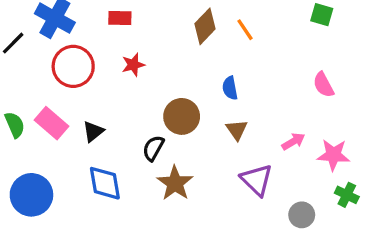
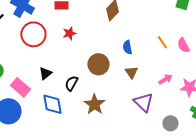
orange line: (245, 30) -> (162, 42), moved
pink rectangle: (51, 123) -> (20, 87), moved
black semicircle: (153, 148) -> (71, 83), moved

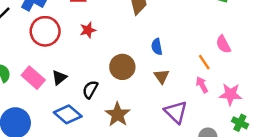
orange line: (162, 42) -> (204, 62), moved
pink arrow: (165, 79) -> (202, 85), turned -88
pink rectangle: (20, 87) -> (33, 78), moved
blue diamond: (52, 104) -> (68, 114), turned -40

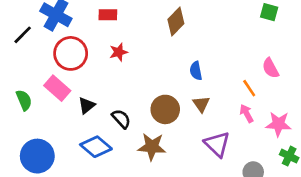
brown circle: (122, 67) -> (165, 109), moved
pink rectangle: (33, 78) -> (57, 88), moved
black semicircle: (90, 89) -> (121, 119), turned 108
brown star: (118, 114) -> (152, 147), turned -30

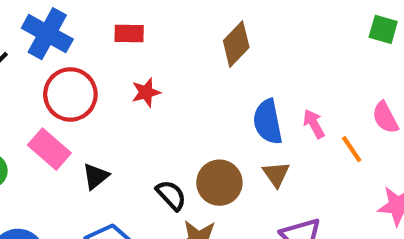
blue semicircle: (196, 71) -> (268, 122), size x1.5
pink arrow: (247, 113) -> (314, 124), moved
black semicircle: (121, 119) -> (171, 195), moved

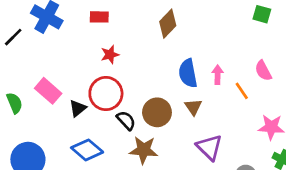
red circle: (70, 94) -> (106, 94), moved
pink arrow: (314, 124) -> (217, 75), turned 30

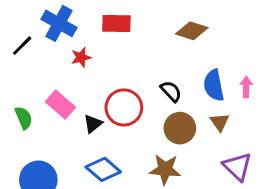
red rectangle: (99, 17) -> (116, 23), size x1.4
brown diamond: (168, 24) -> (192, 31), turned 64
red star: (110, 55) -> (81, 57), moved
black semicircle: (126, 120) -> (171, 91), moved

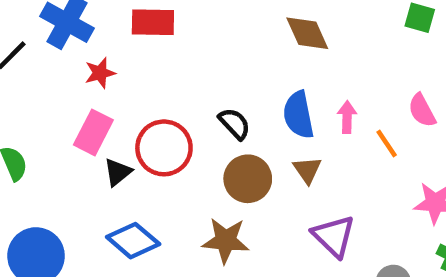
brown diamond: (192, 31) -> (307, 33), moved, turned 48
pink rectangle: (60, 105) -> (93, 132), moved, turned 76

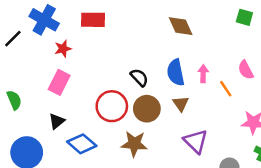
red circle: (164, 148) -> (112, 106), moved
black triangle: (118, 172) -> (57, 121), moved

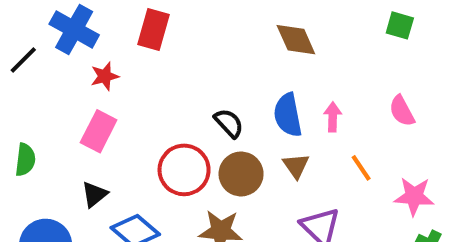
red rectangle: (93, 20) -> (154, 29), turned -75
orange line: (226, 89) -> (361, 168), moved
green semicircle: (14, 100) -> (25, 160), turned 30

